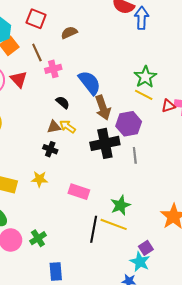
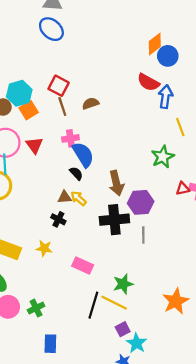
brown line: (37, 52) -> (62, 106), moved
blue semicircle: (90, 83) -> (83, 155), moved
yellow line: (144, 95) -> (180, 127), moved, turned 36
purple square: (146, 248) -> (123, 329), moved

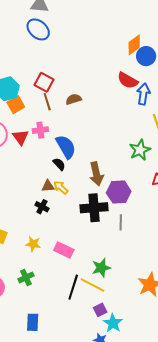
pink cross: (70, 138) -> (40, 130), moved
yellow star: (44, 248) -> (33, 244), moved
green cross: (36, 308) -> (26, 277), moved

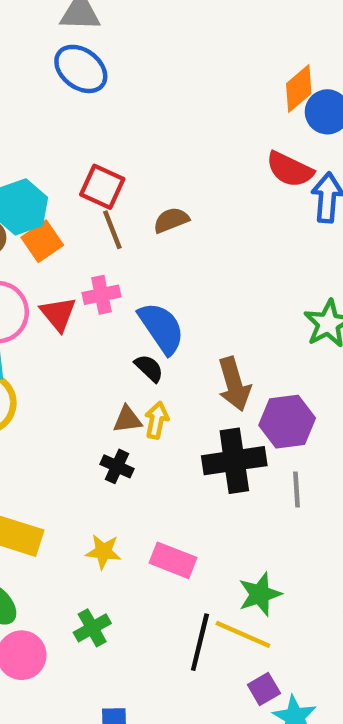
yellow arrow: (61, 187) -> (157, 420), turned 63

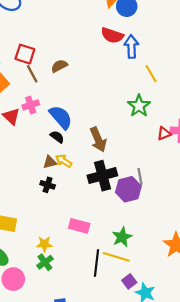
yellow arrow: (157, 420) -> (64, 161), turned -63
purple hexagon: (287, 422) -> (128, 189), moved
gray line: (297, 489) -> (140, 176), moved
yellow star: (103, 552) -> (44, 244), moved

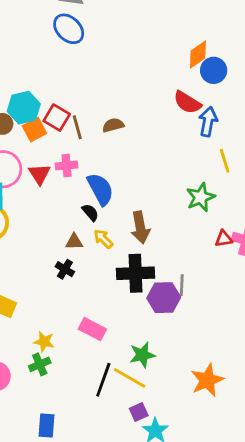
red square: (25, 54) -> (57, 118), moved
yellow arrow: (64, 161) -> (103, 239), moved

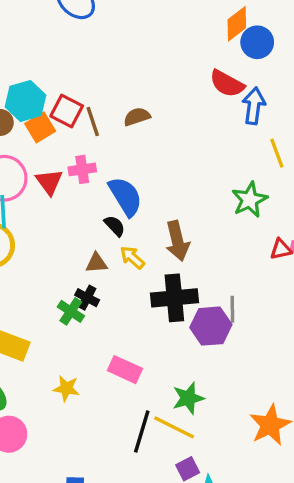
green cross: (40, 364) -> (71, 311), moved, turned -30

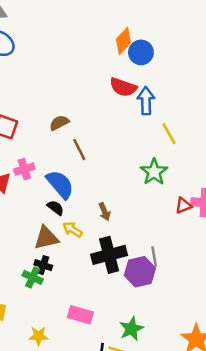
brown line: (93, 121) -> (79, 149), moved
brown arrow: (177, 241) -> (104, 212), size x0.6
brown triangle: (97, 263) -> (46, 238), size x1.5

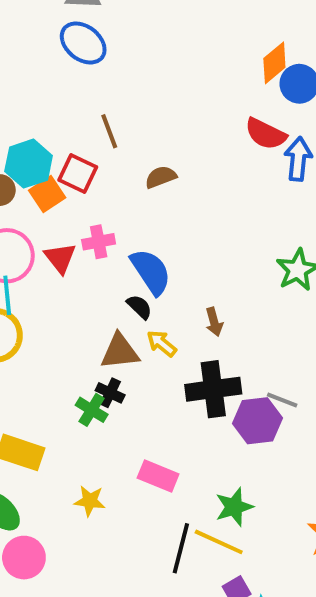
brown line: (79, 149) -> (109, 131), moved
gray line: (154, 257) -> (282, 400), turned -66

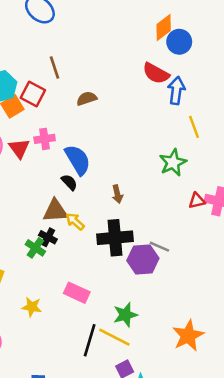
yellow arrow: (162, 343) -> (75, 221), moved

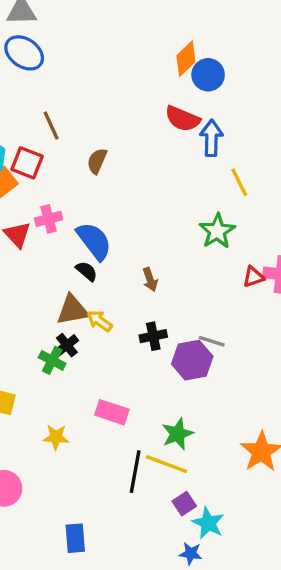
brown semicircle: (87, 99) -> (97, 161), turned -42
black cross: (48, 237) -> (67, 345), turned 30
black cross: (115, 238) -> (153, 336), size x0.6

